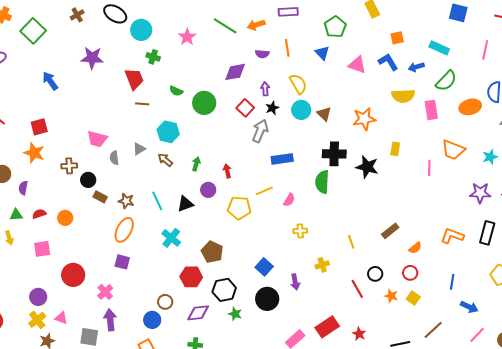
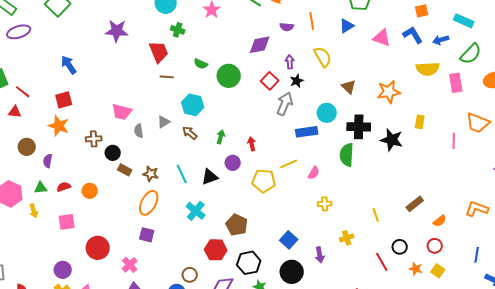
blue triangle: (322, 53) -> (347, 26), turned 42
blue arrow: (50, 81) -> (69, 65), moved
cyan circle: (301, 110) -> (327, 113), moved

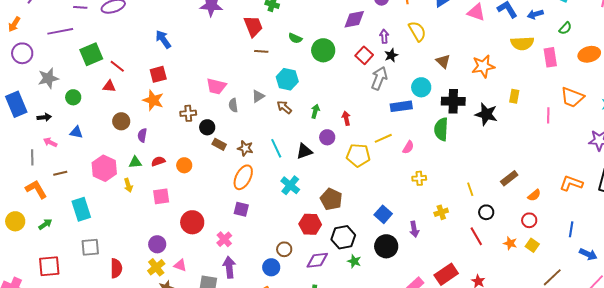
green semicircle: (471, 54) -> (565, 28), size x0.6
black circle: (400, 247) -> (486, 212), moved

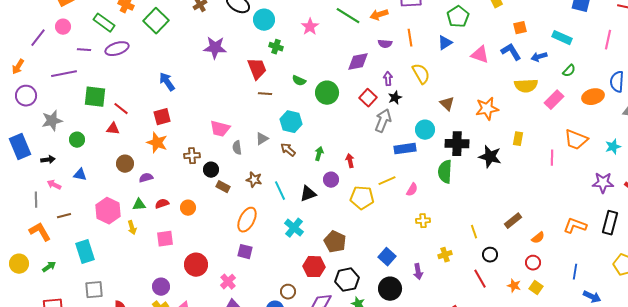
green square: (91, 54) -> (95, 97), turned 30
pink rectangle: (550, 57) -> (554, 100), turned 54
purple semicircle: (142, 135) -> (146, 178), turned 64
brown star: (245, 148) -> (254, 180), moved

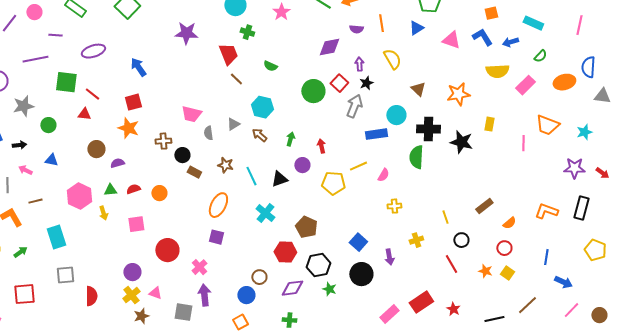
purple ellipse: (117, 49) -> (93, 51), moved
green circle: (327, 93) -> (313, 91), moved
brown line: (265, 94) -> (236, 79), turned 40

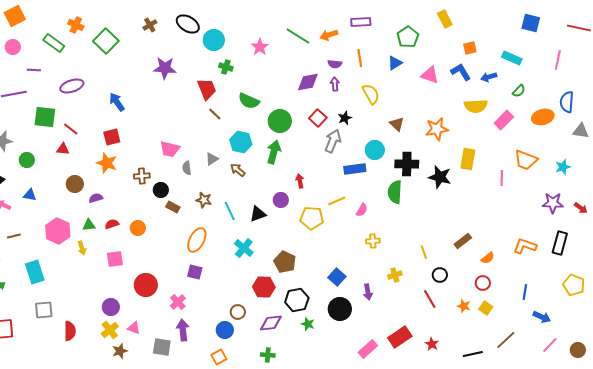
purple arrow: (359, 64) -> (335, 84), moved
green semicircle: (270, 66) -> (249, 101), size x1.5
green circle: (313, 91) -> (280, 121), moved
yellow rectangle: (489, 124) -> (468, 159), size x1.5
green arrow: (290, 139) -> (274, 152), moved, size x1.6

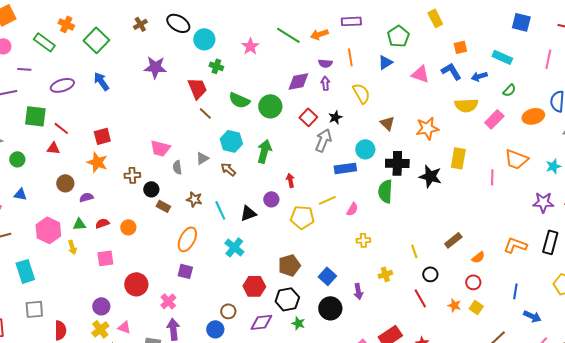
blue arrow: (117, 102) -> (101, 81), moved
green circle: (280, 121) -> (270, 106), moved
brown pentagon: (285, 262) -> (289, 265), moved, turned 30

